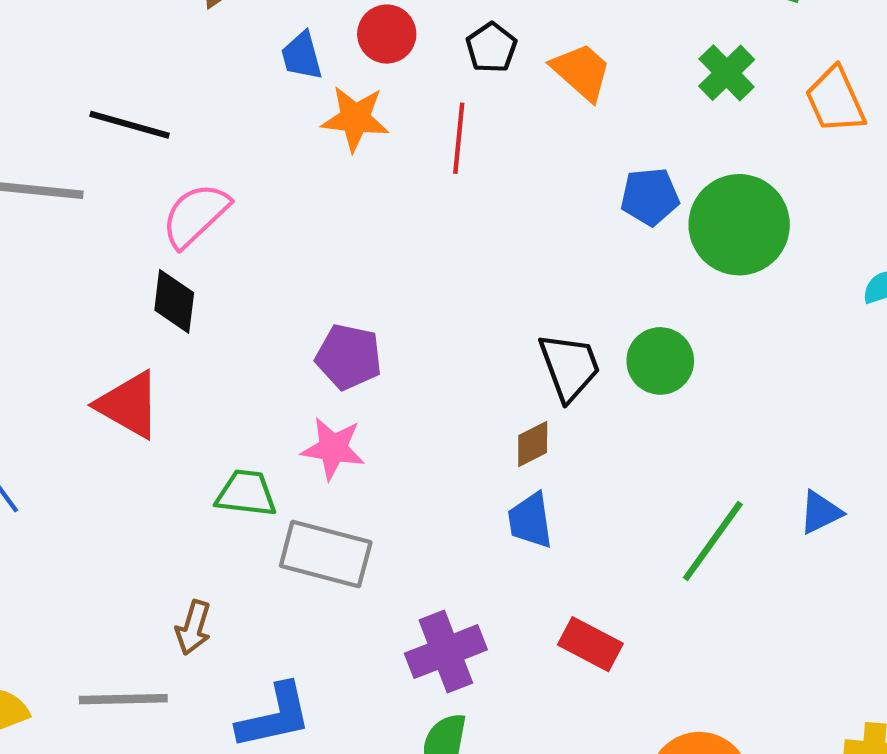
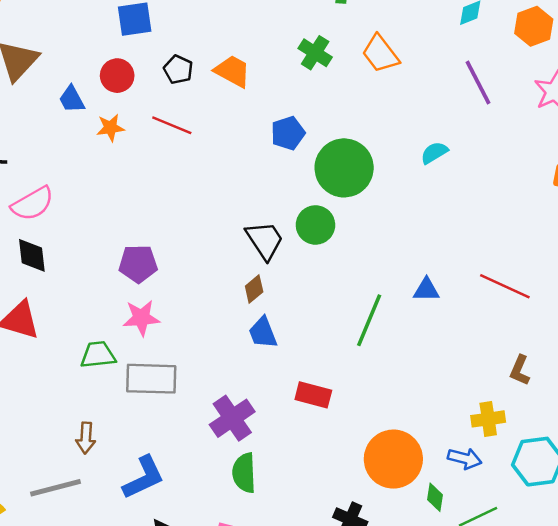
orange star: (355, 118) -> (110, 128), size x0.7
red line: (459, 138) -> (172, 125), turned -60
pink semicircle: (195, 215) -> (32, 204), turned -153
green circle: (739, 225) -> (344, 168), moved
blue triangle: (820, 512) -> (426, 290), turned 40

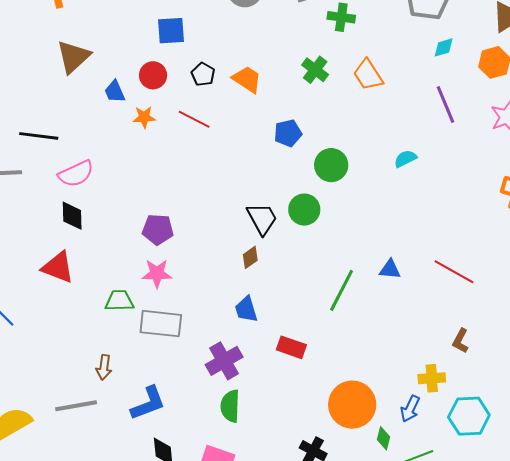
green circle: (344, 168) -> (331, 165), size x0.7
blue trapezoid: (263, 333) -> (246, 309), moved
blue arrow: (465, 458) -> (410, 409), turned 96

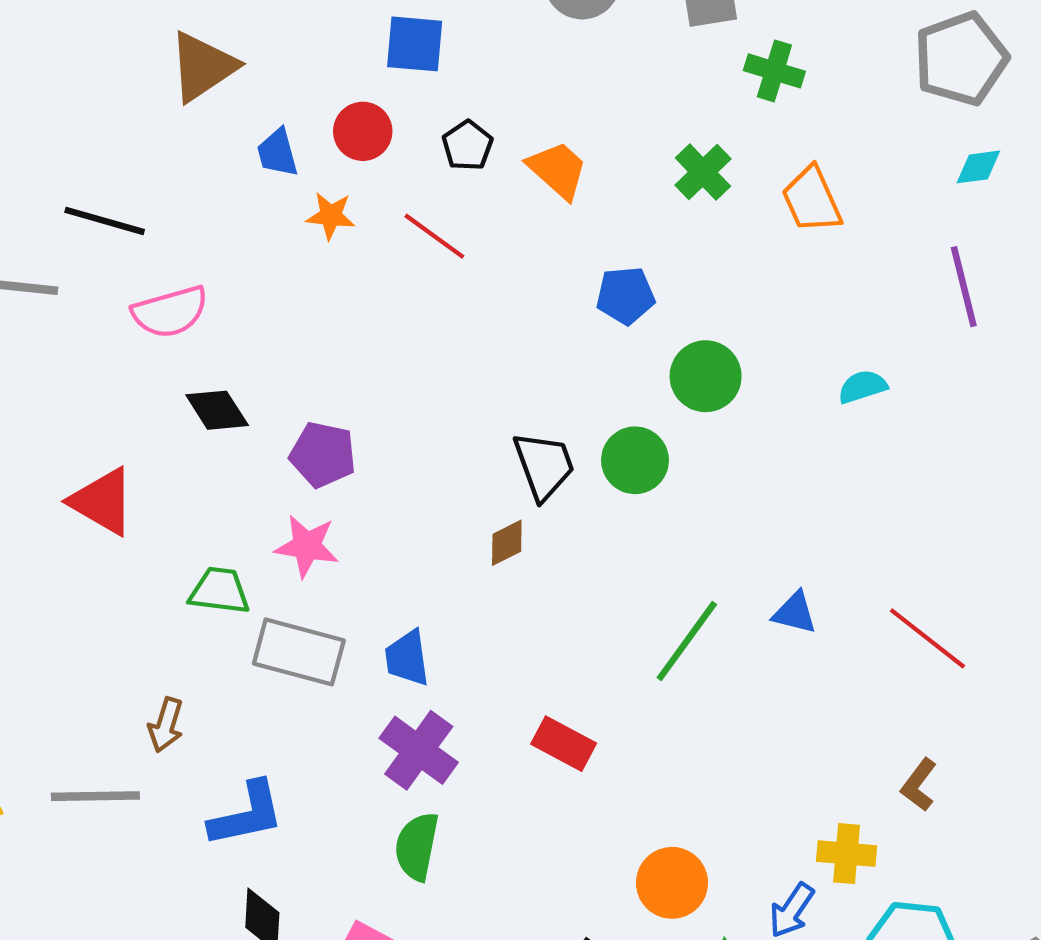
black diamond: (72, 216) -> (217, 410), moved, turned -40
blue trapezoid: (246, 309) -> (407, 658), moved
purple cross: (224, 361) -> (419, 750), turned -33
orange circle: (352, 405) -> (672, 883), size x0.7

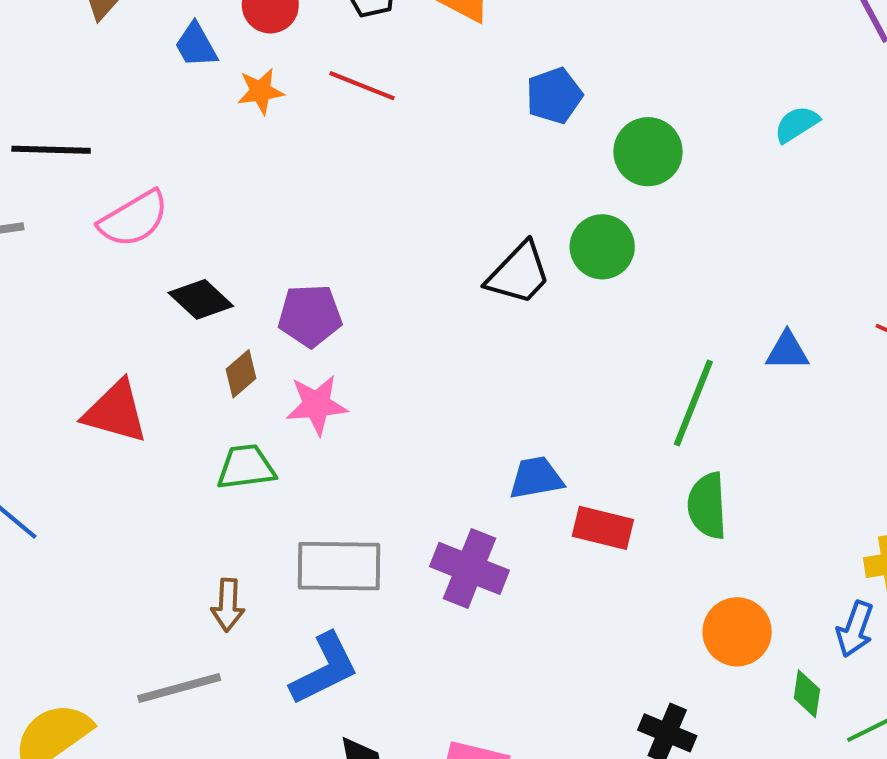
black trapezoid: (544, 466) -> (519, 273), turned 78
brown diamond: (507, 543) -> (241, 374), moved
gray rectangle: (299, 652) -> (339, 566), moved
blue trapezoid: (407, 658) -> (536, 478), moved, turned 102
green semicircle: (417, 846) -> (707, 506), moved

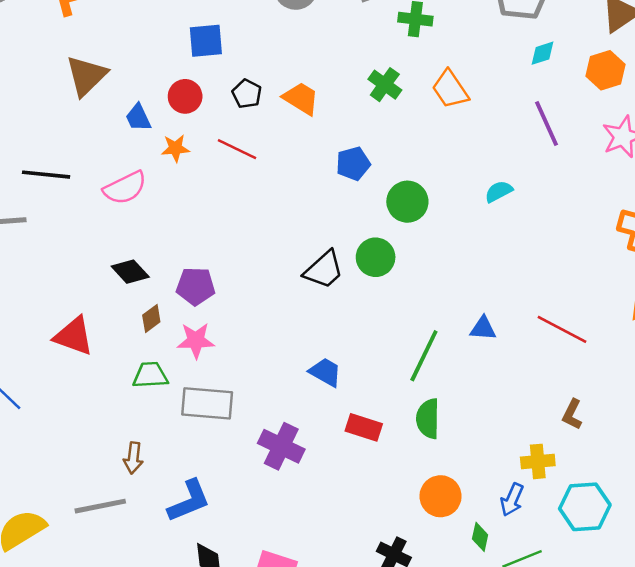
pink semicircle: (134, 219) -> (125, 188), moved
blue trapezoid: (536, 478) -> (325, 372), moved, turned 36
gray rectangle: (339, 566) -> (207, 403), moved

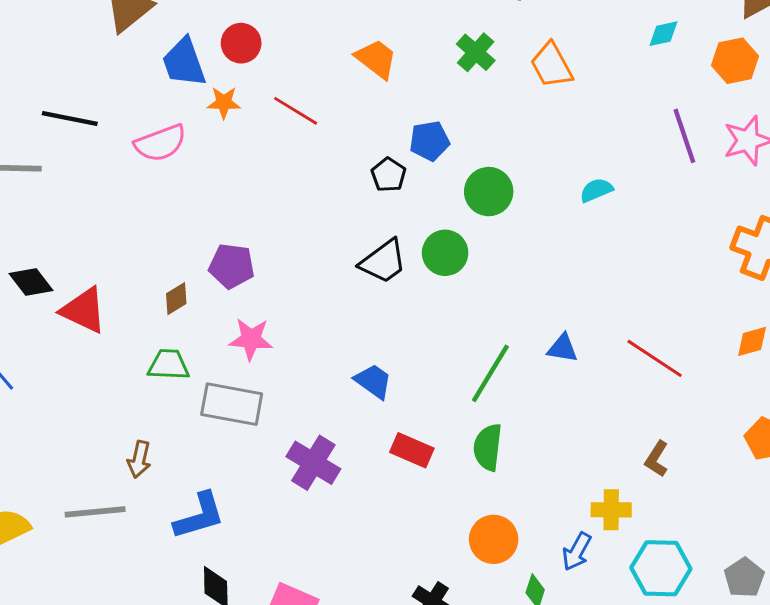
black pentagon: (247, 94) -> (389, 175), moved
blue trapezoid: (138, 118) -> (184, 62), size x1.5
purple line: (546, 123) -> (684, 136), moved
black diamond: (130, 272) -> (31, 282), moved
pink star: (196, 340) -> (251, 339), moved

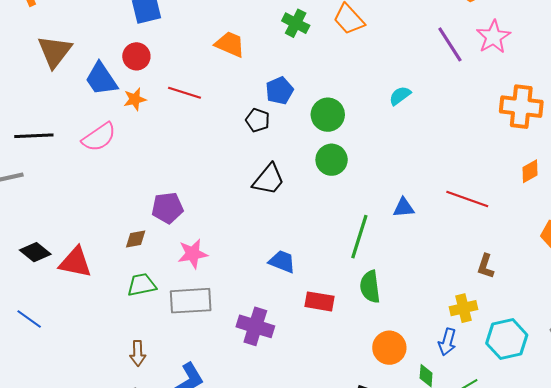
green circle: (445, 253) -> (332, 160), moved
brown diamond: (176, 299) -> (136, 239), turned 35

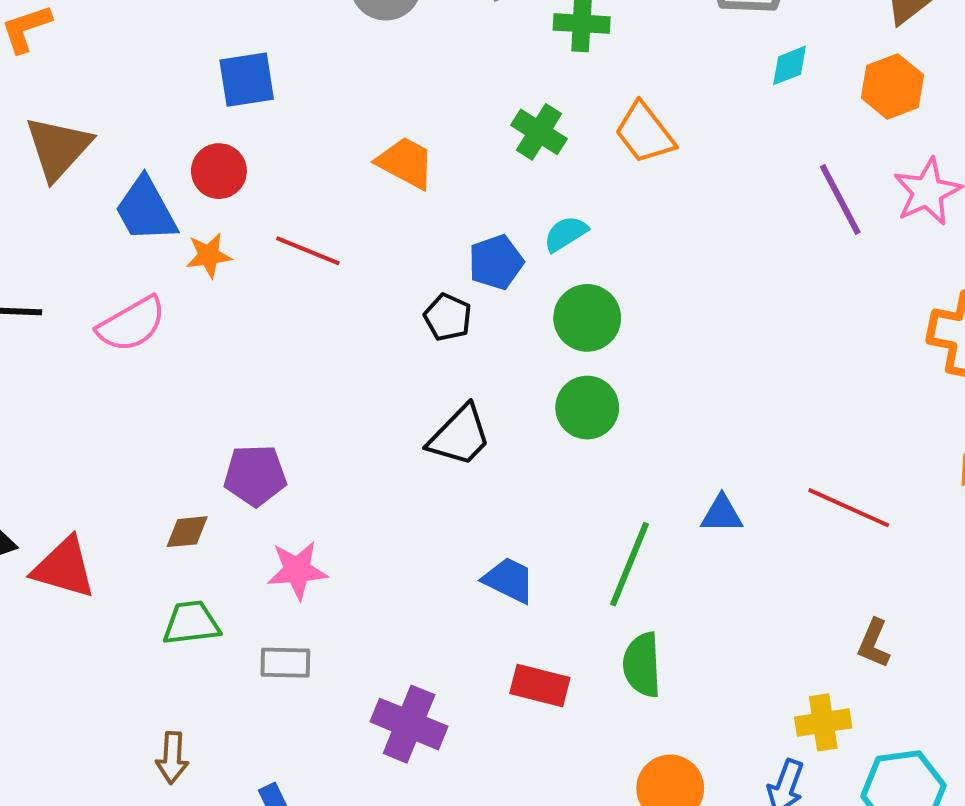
cyan semicircle: (400, 96) -> (566, 234), moved
blue trapezoid: (282, 261) -> (509, 580), moved
gray rectangle: (191, 301) -> (285, 663), size x0.6

